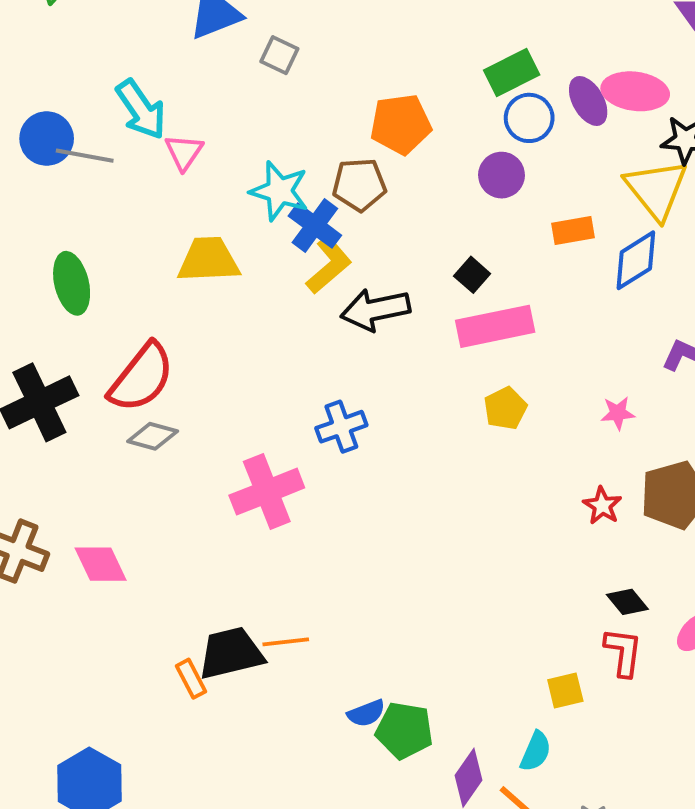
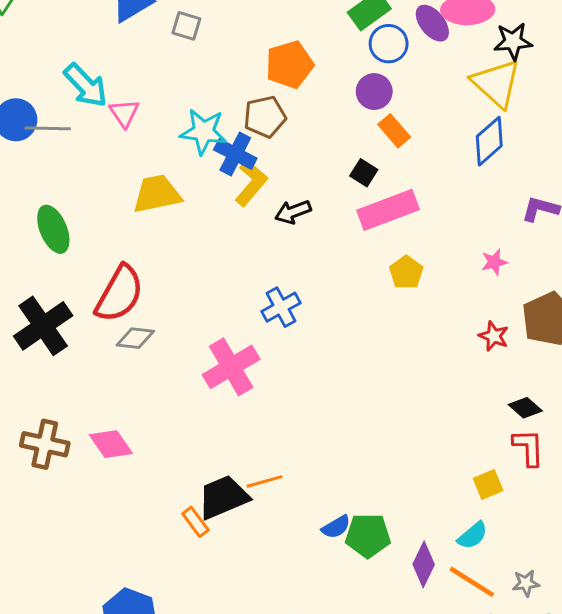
orange rectangle: (573, 231) -> (394, 131), moved, turned 68
black arrow: (375, 310) -> (293, 212), size x0.7
cyan semicircle: (536, 751) -> (473, 536), turned 36

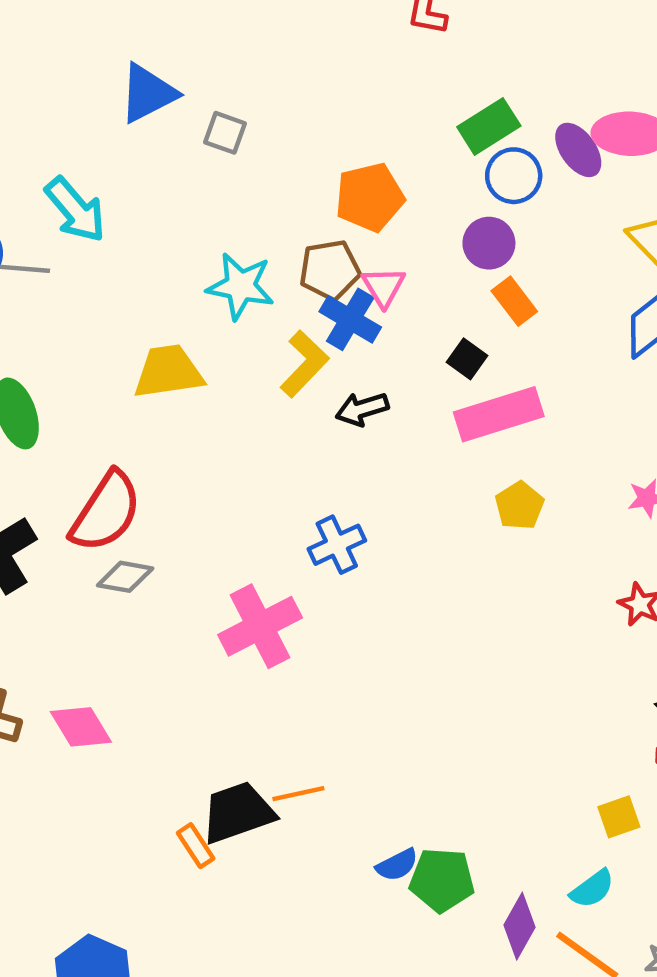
pink triangle: (124, 113) -> (384, 287), moved
blue cross: (235, 154) -> (350, 319), moved

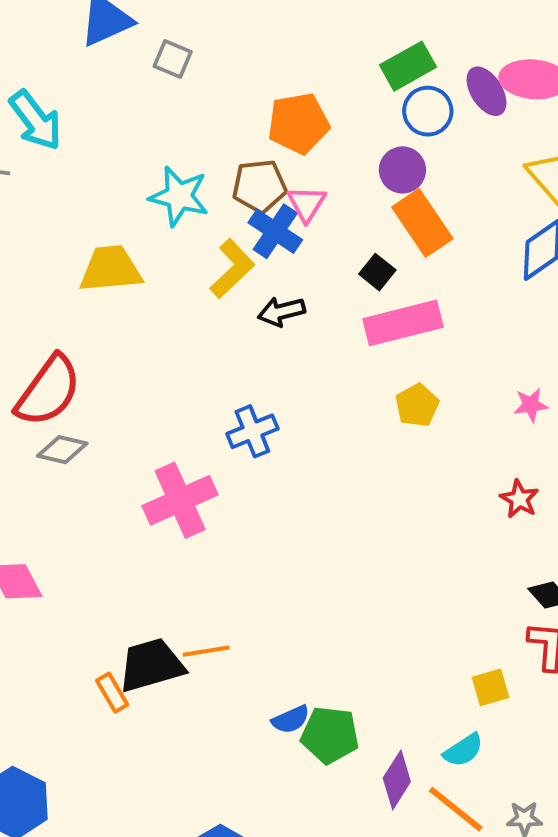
orange rectangle: (514, 301) -> (422, 223), size x1.5

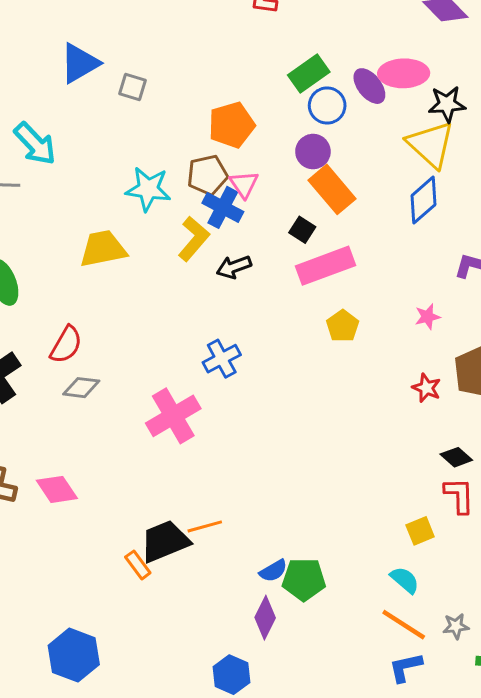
red semicircle: (48, 391) -> (66, 345), size x0.7
cyan semicircle: (463, 750) -> (405, 580), turned -100
purple diamond: (397, 780) -> (265, 618), moved

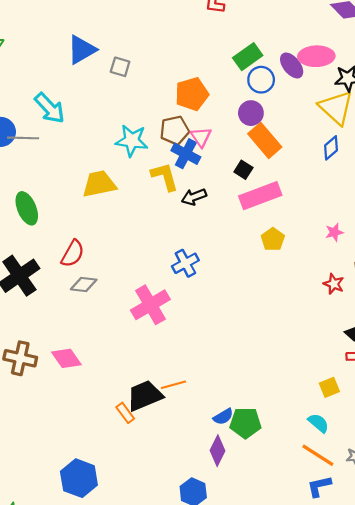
blue diamond: (424, 200) -> (331, 148), size x0.7
yellow L-shape: (194, 239) -> (165, 177), turned -56

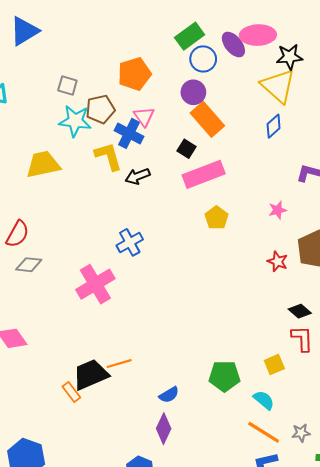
gray square: (120, 67) -> (67, 86), moved
brown pentagon: (175, 130) -> (100, 109), moved
green pentagon: (245, 423) -> (224, 376), moved

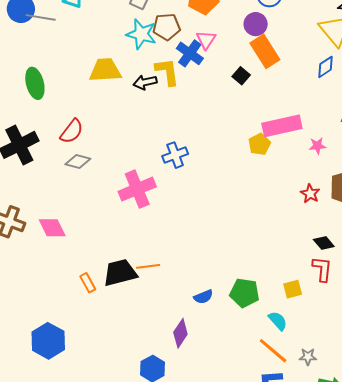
pink rectangle: (204, 174) -> (282, 126), moved
black arrow: (138, 176) -> (145, 82), moved
orange rectangle: (71, 392) -> (88, 283), moved
blue semicircle: (169, 395) -> (203, 297), moved

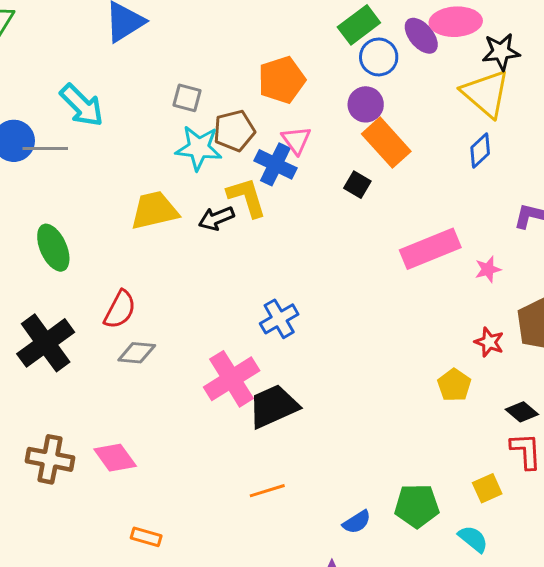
yellow pentagon: (259, 144) -> (454, 385), moved
black trapezoid: (120, 273) -> (273, 406), moved
orange rectangle: (88, 283) -> (146, 537), moved, turned -36

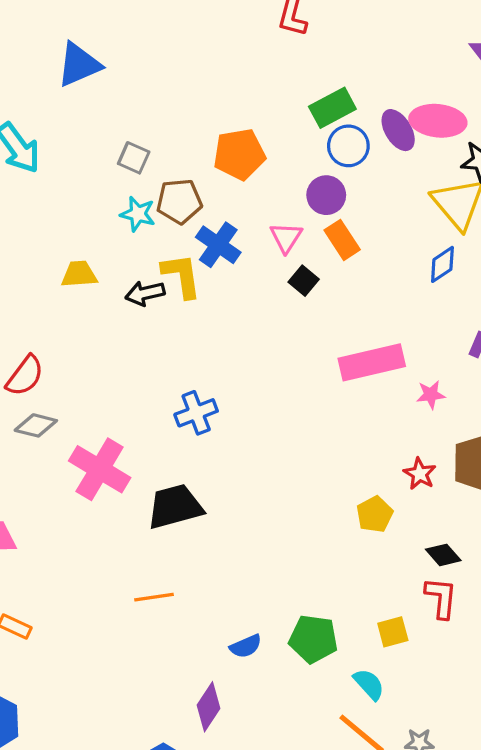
pink triangle: (296, 140) -> (286, 237), moved
orange rectangle: (386, 143) -> (342, 240), size x0.7
cyan star: (199, 148) -> (138, 214), size x0.7
yellow trapezoid: (154, 210) -> (79, 274), size x0.7
pink cross: (232, 379) -> (100, 469), moved, turned -36

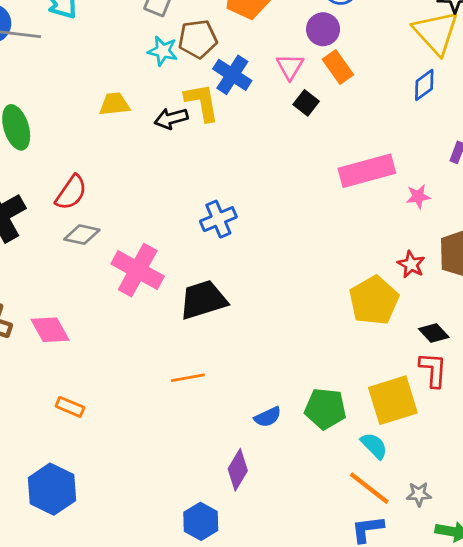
yellow pentagon: (375, 514) -> (374, 300), size x1.6
yellow square: (393, 632) -> (393, 400), size x1.8

